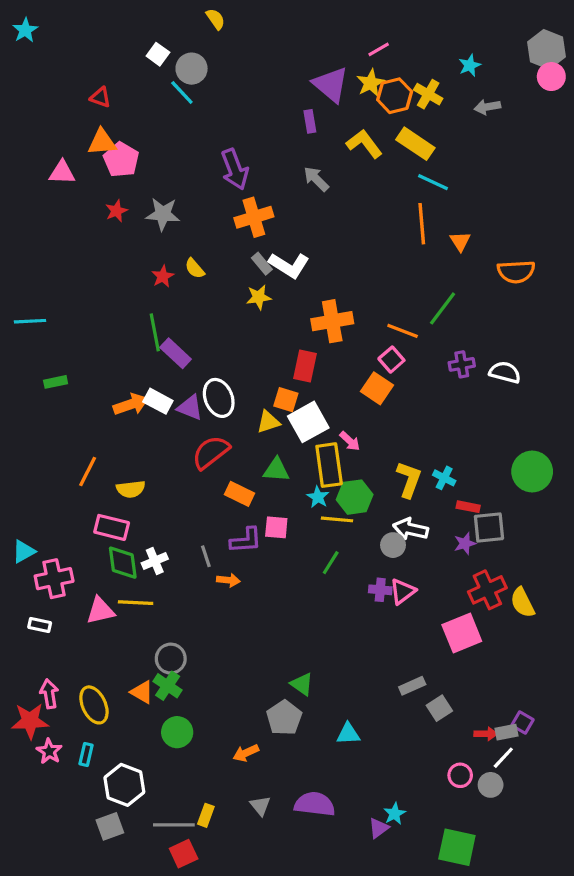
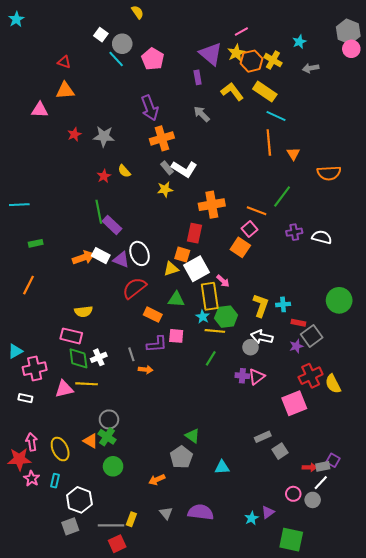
pink pentagon: (121, 160) -> (153, 59), moved
orange line: (88, 471) -> (29, 285), moved
cyan cross: (444, 478) -> (283, 304), turned -32
gray square: (489, 527) -> (312, 336), turned -30
purple triangle: (379, 828) -> (268, 512), moved

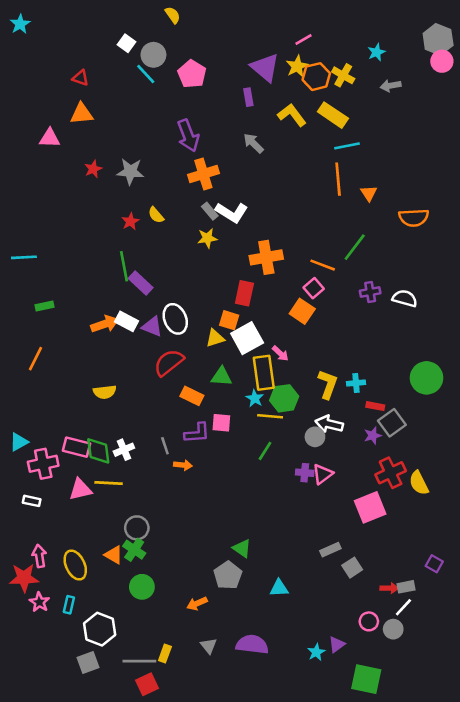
cyan line: (276, 116) -> (347, 146), turned -36
pink rectangle: (71, 336) -> (77, 447), moved
purple square: (333, 460) -> (434, 564), moved

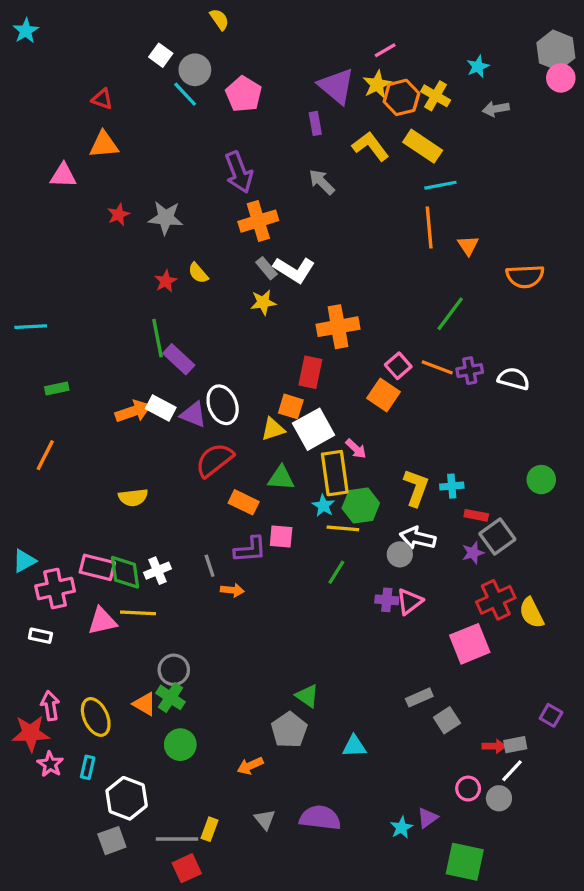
orange line: (323, 265) -> (437, 367), moved
green circle: (427, 378) -> (541, 480), size x0.7

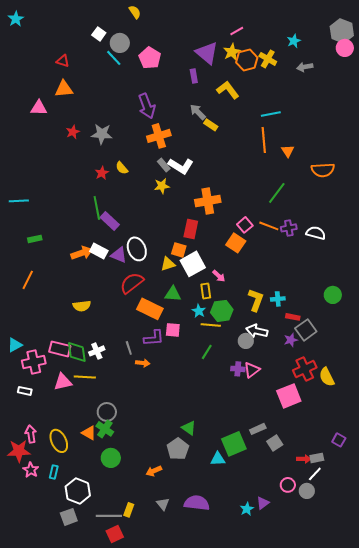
yellow rectangle: (423, 146) -> (211, 125), moved, size x0.6
yellow rectangle: (335, 473) -> (206, 291), size x0.6
orange rectangle: (244, 502) -> (150, 309), size x1.4
green square: (465, 862) -> (234, 444), moved, turned -35

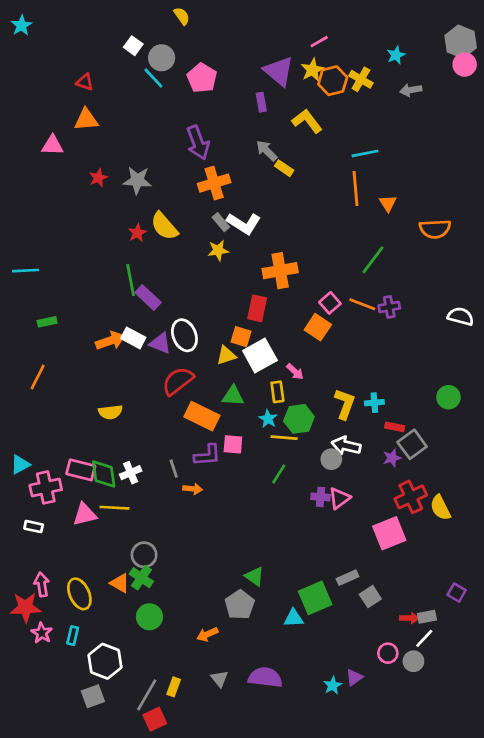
yellow semicircle: (122, 168) -> (164, 226), size x1.6
white semicircle: (316, 233) -> (461, 316), moved
gray line: (109, 516) -> (147, 695), turned -60

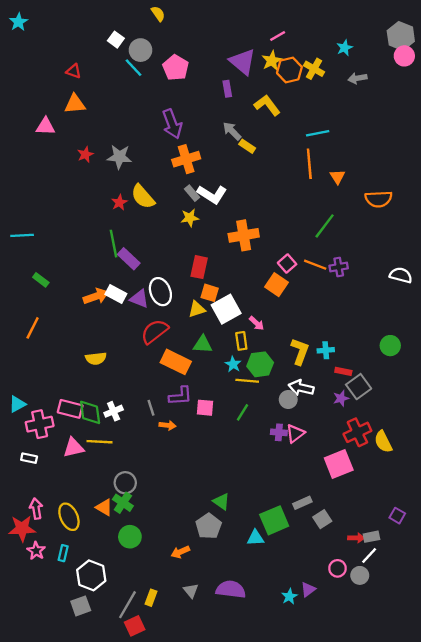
red rectangle: (257, 308) -> (199, 267), moved
green rectangle: (47, 322) -> (41, 280), turned 49
pink square: (233, 444) -> (205, 408), moved

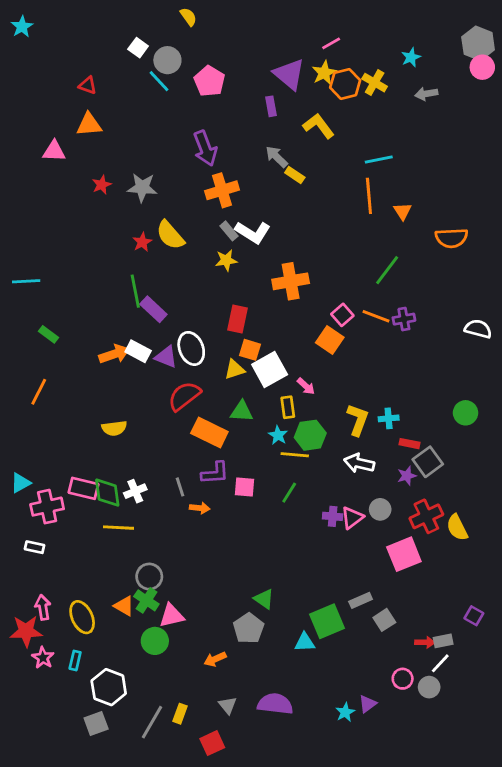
gray circle: (288, 400) -> (380, 509), moved
pink triangle: (74, 448) -> (172, 616), moved
red square: (135, 626) -> (212, 743), moved

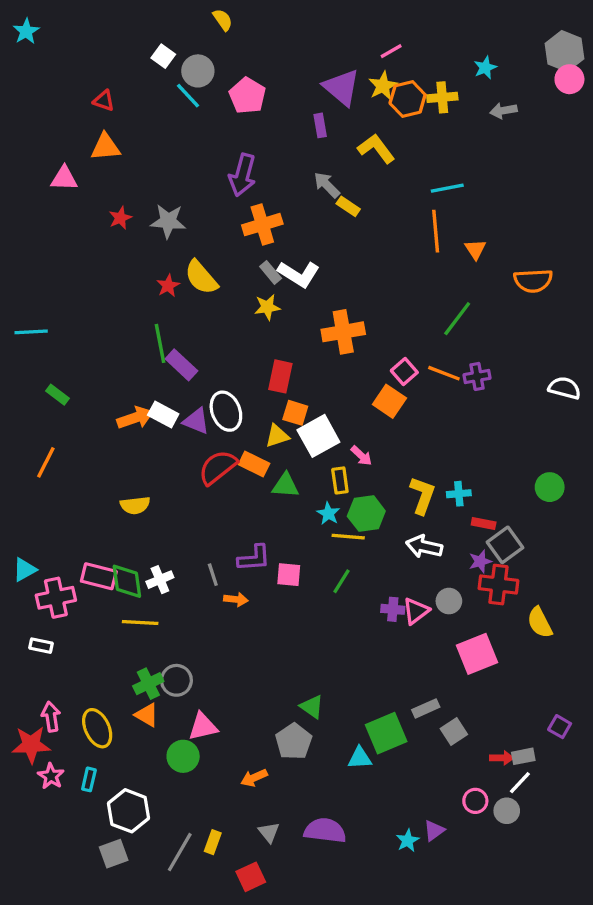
yellow cross: (375, 83) -> (442, 97), turned -35
purple arrow: (205, 148) -> (242, 175), turned 36
orange rectangle: (209, 432) -> (254, 464), moved, size x0.7
red cross: (426, 516) -> (498, 585), moved, turned 32
green cross: (146, 600) -> (148, 684), moved, turned 30

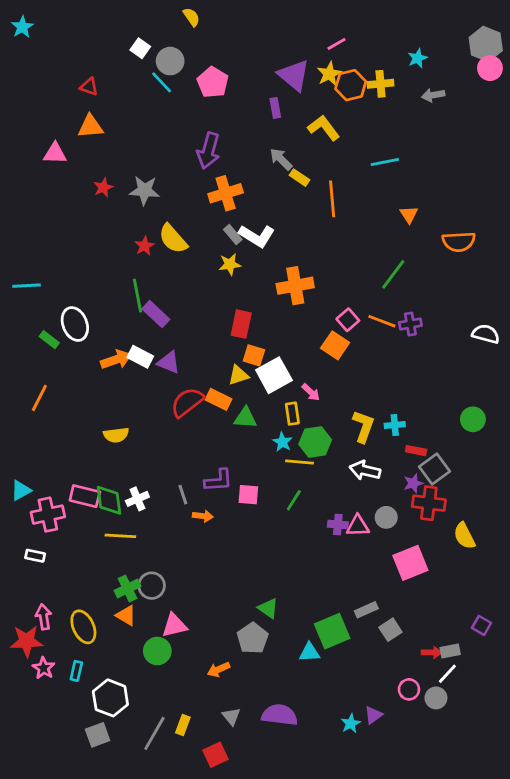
orange line: (436, 231) -> (332, 199), moved
white ellipse: (226, 411) -> (75, 324), moved
pink triangle: (416, 611) -> (358, 526), turned 35

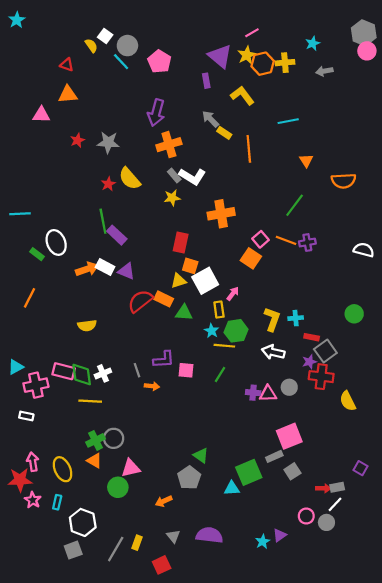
yellow semicircle: (191, 17) -> (91, 46), moved
pink arrow: (311, 392) -> (233, 294), turned -96
pink square: (410, 563) -> (289, 436), moved

